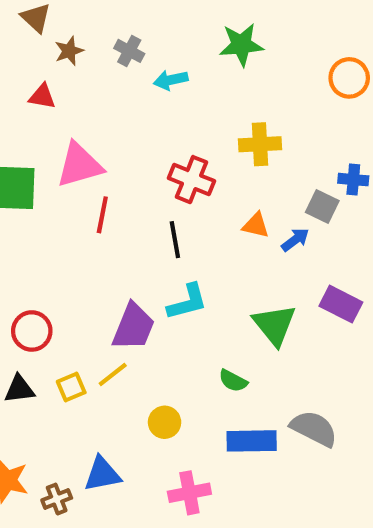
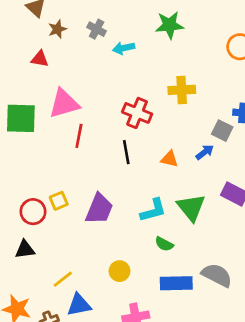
orange triangle: (256, 225) -> (170, 159), moved
cyan L-shape: (187, 302) -> (153, 210), moved
yellow line: (113, 375) -> (63, 279), moved
yellow square: (71, 387) -> (59, 201), moved

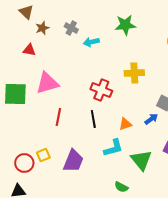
red line: (79, 136) -> (58, 117), moved
orange triangle: (170, 159) -> (125, 124), turned -32
cyan L-shape: (153, 210) -> (113, 148), moved

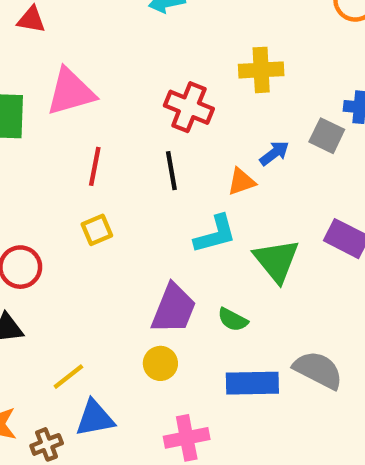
blue arrow: (151, 119) -> (274, 153), moved
yellow square: (43, 155) -> (97, 230), moved
purple trapezoid: (73, 161) -> (174, 309), moved

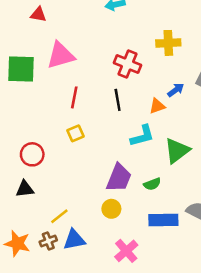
green triangle: (276, 260) -> (177, 151), turned 32
green semicircle: (233, 320) -> (152, 184), turned -49
pink cross: (187, 438) -> (126, 251), turned -30
brown cross: (47, 444) -> (48, 241), moved

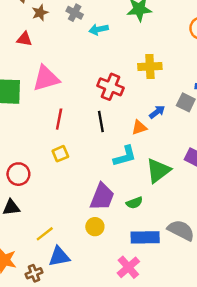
brown cross: (48, 241) -> (34, 273), moved
pink cross: (126, 251) -> (128, 267), moved

